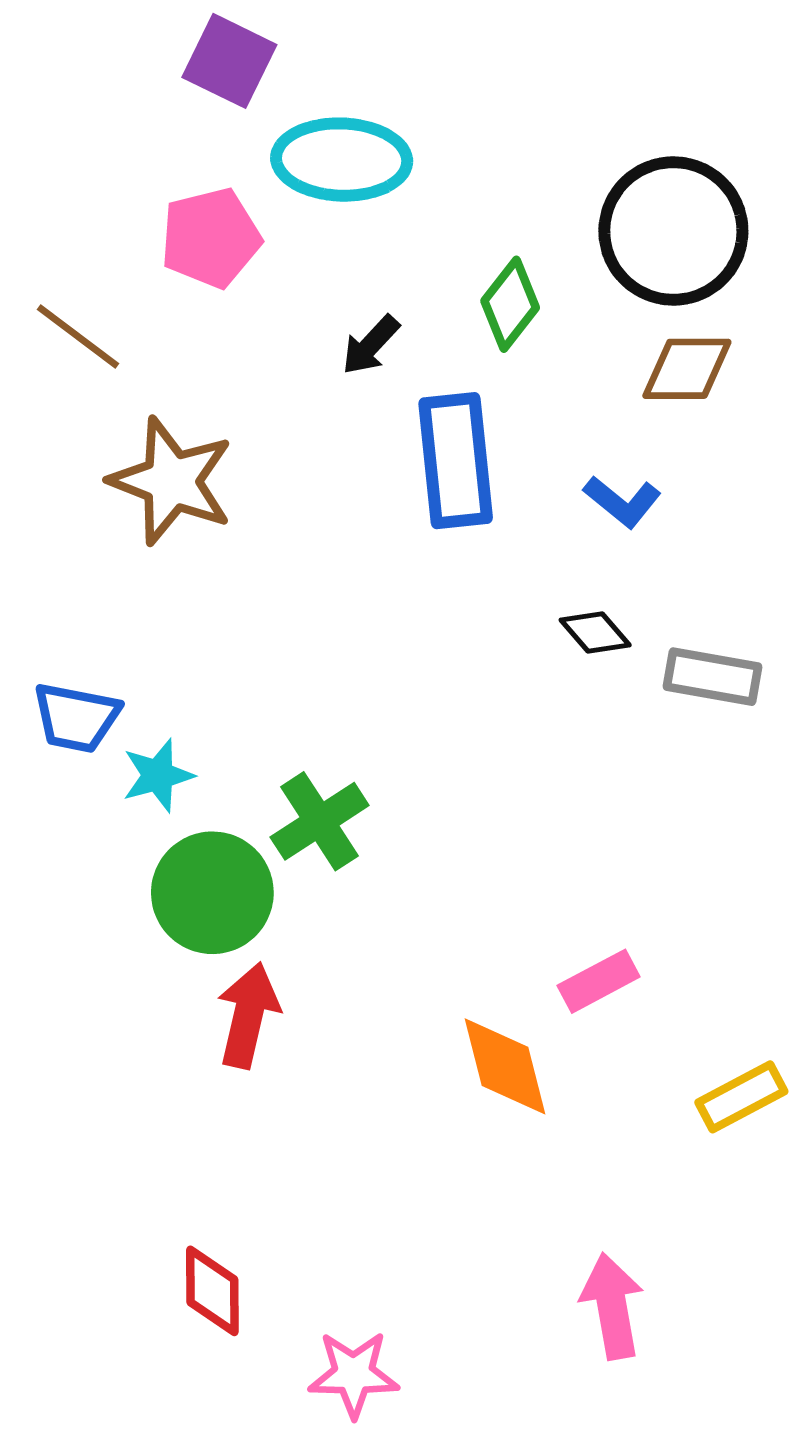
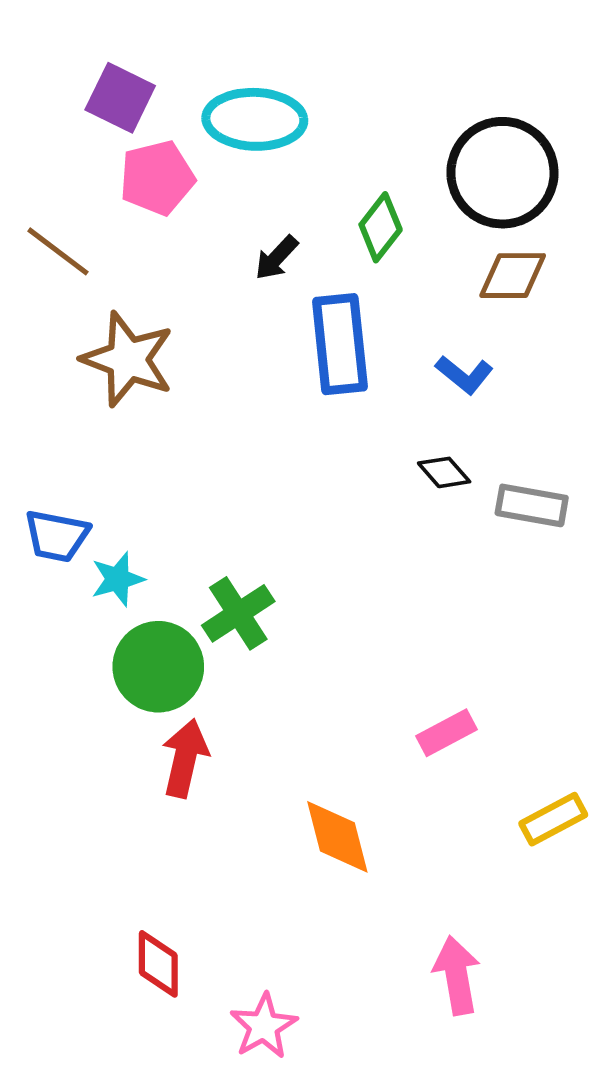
purple square: (229, 61) -> (120, 98), moved
orange diamond: (505, 1066) -> (337, 837), moved
pink star: (354, 1374) -> (264, 1026), turned -30

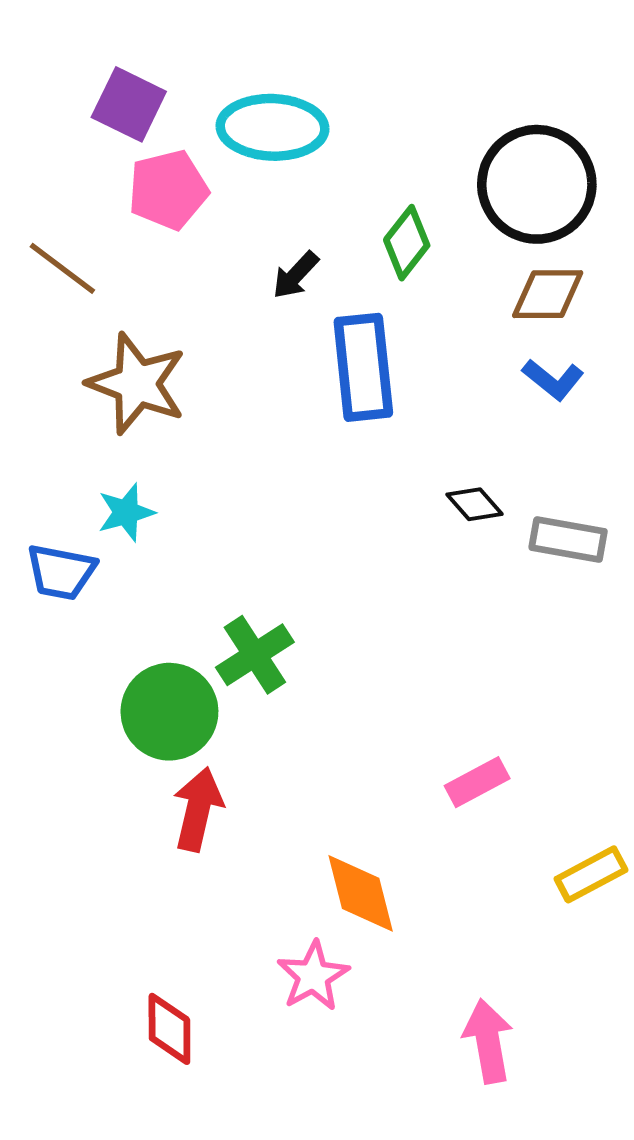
blue L-shape: (464, 375) -> (553, 380), moved
cyan star: (118, 579) -> (126, 512), moved
pink star: (264, 1026) -> (313, 976), moved

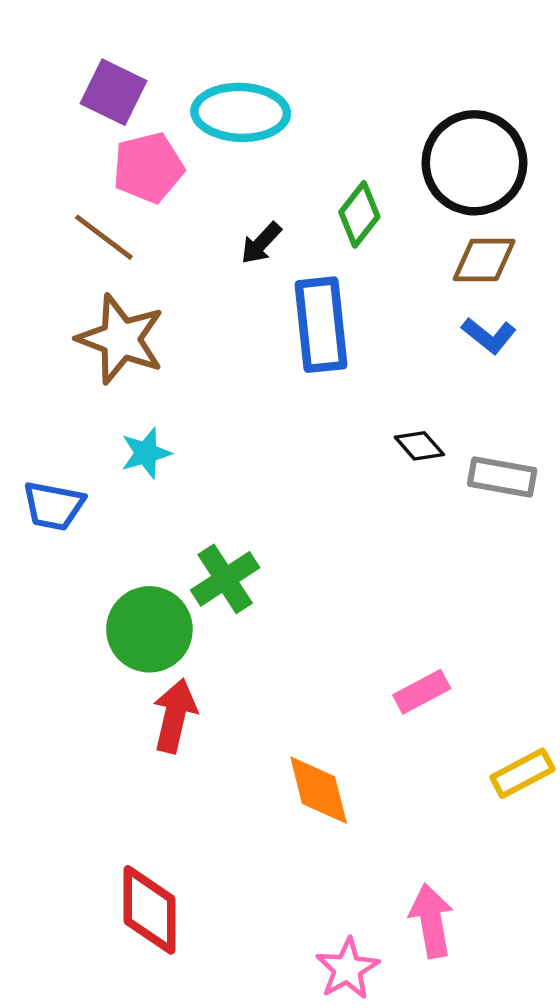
brown line: (62, 268) -> (104, 237), moved
cyan star: (126, 512) -> (146, 453), moved
pink star: (313, 976) -> (347, 969), moved
red diamond: (169, 1029) -> (149, 910), size x1.4

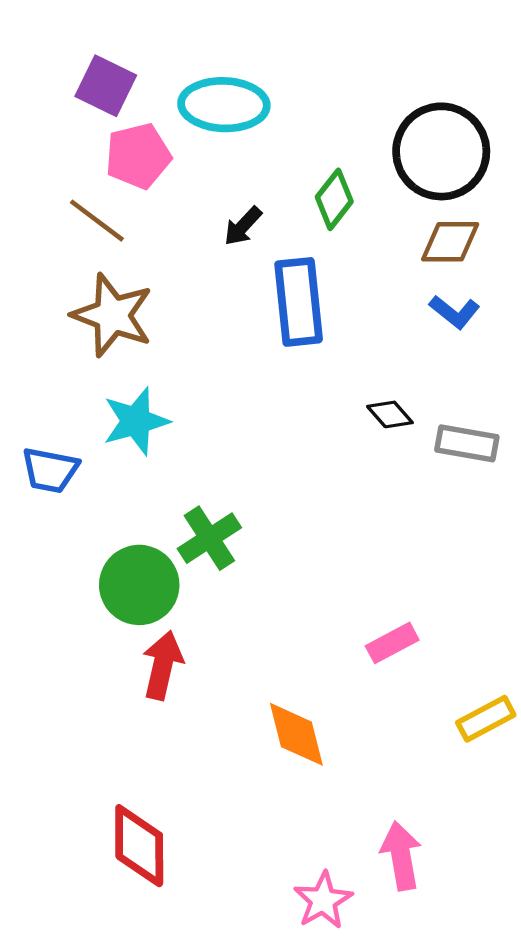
cyan star: (146, 453) -> (136, 421), size x1.4

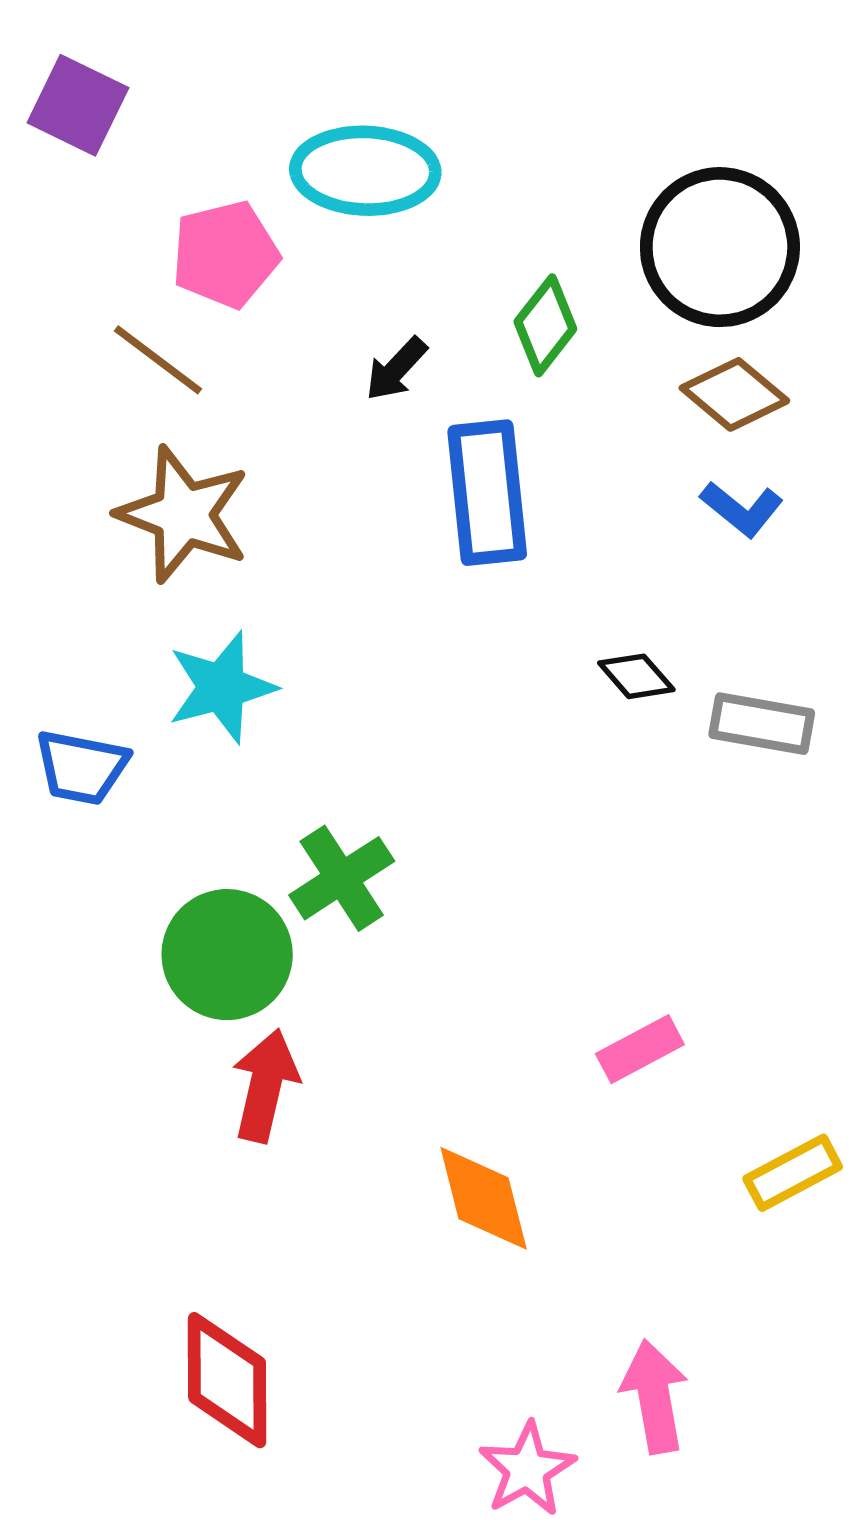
purple square: (106, 86) -> (78, 105), moved
brown diamond: (450, 242) -> (734, 394), turned 40

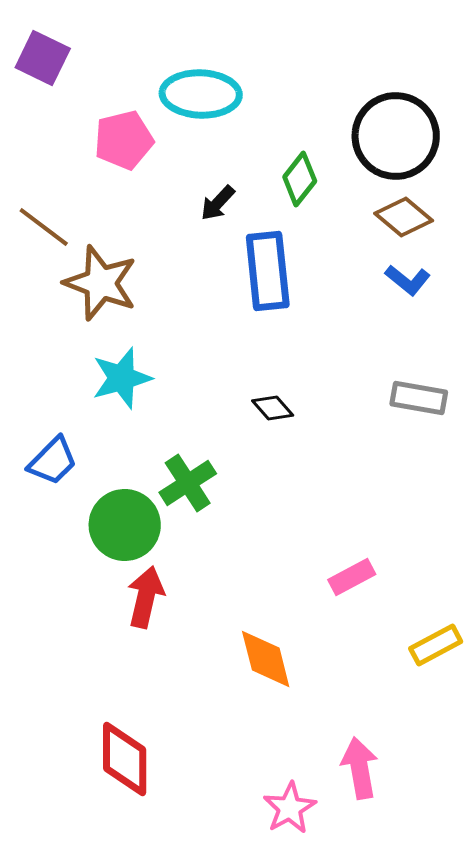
brown line: (158, 360) -> (44, 227), moved
black diamond: (636, 676) -> (273, 408), moved
blue trapezoid: (82, 767) -> (53, 461), moved, turned -56

